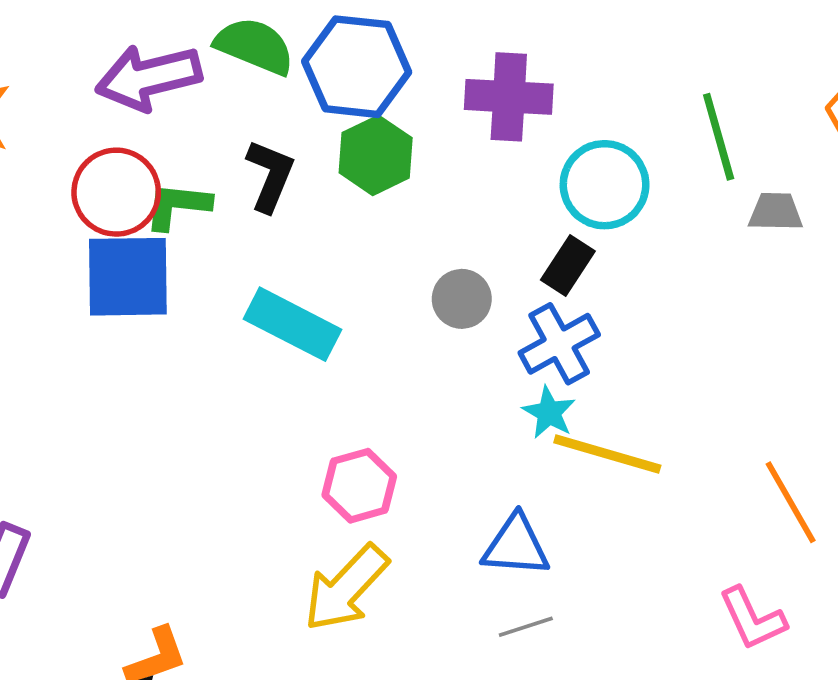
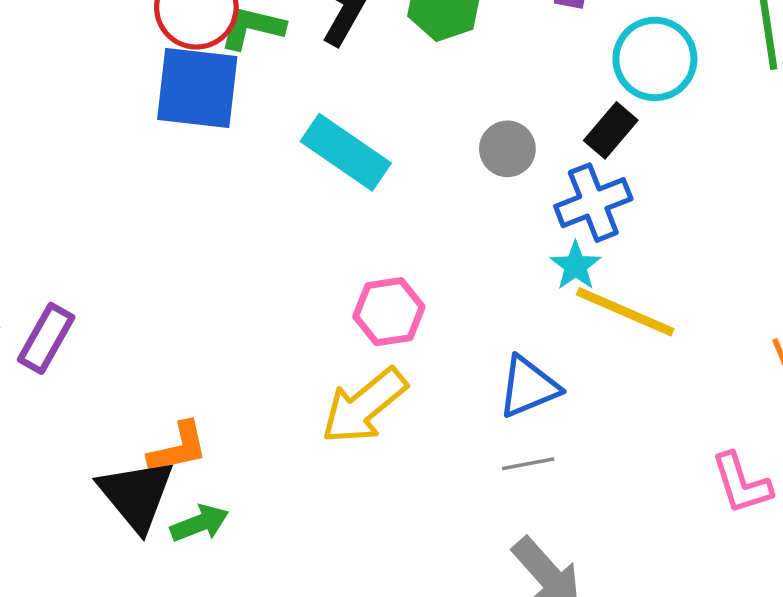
blue triangle: (516, 546) -> (528, 387), turned -34

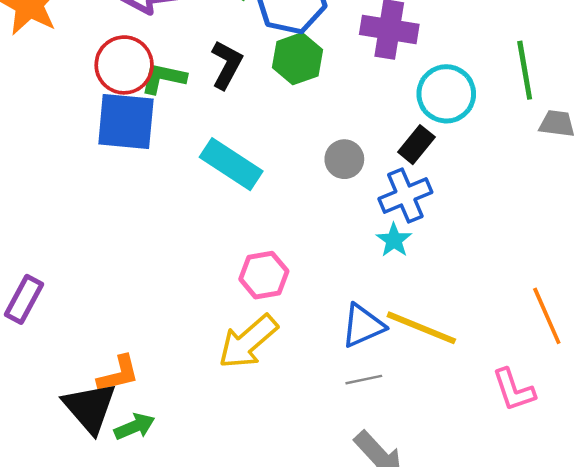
yellow line: (625, 312) -> (421, 328), moved

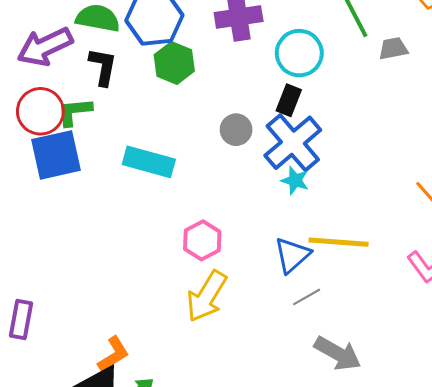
black L-shape: (227, 65) -> (103, 67), moved
blue cross: (405, 196) -> (293, 143), size x1.4

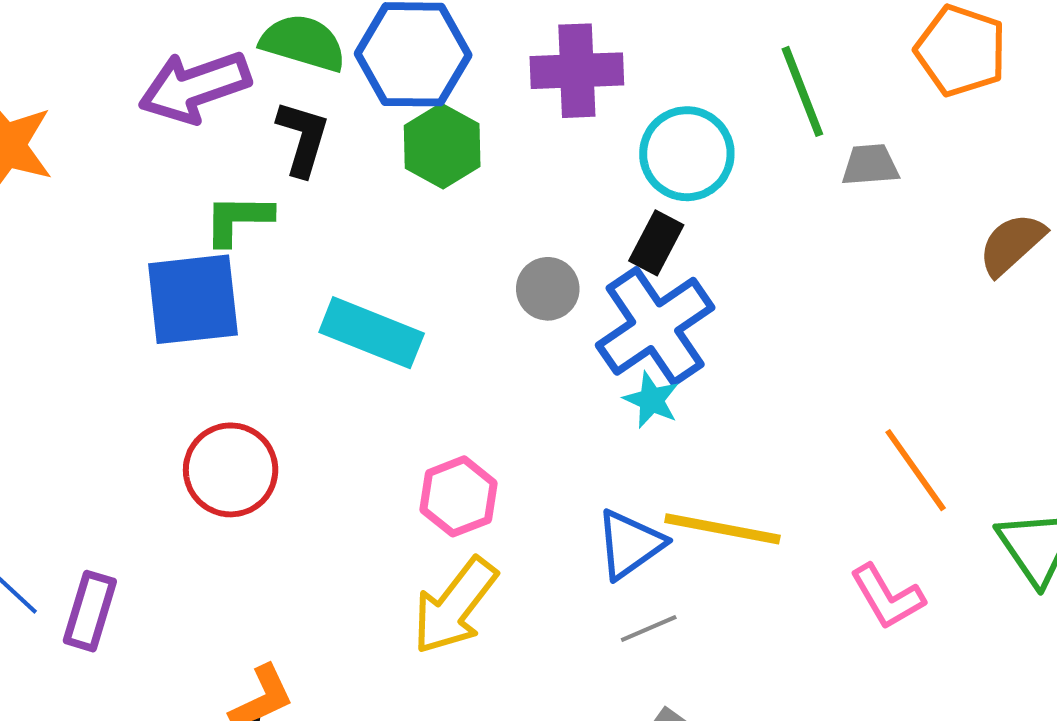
red circle: (40, 111) -> (231, 470), moved

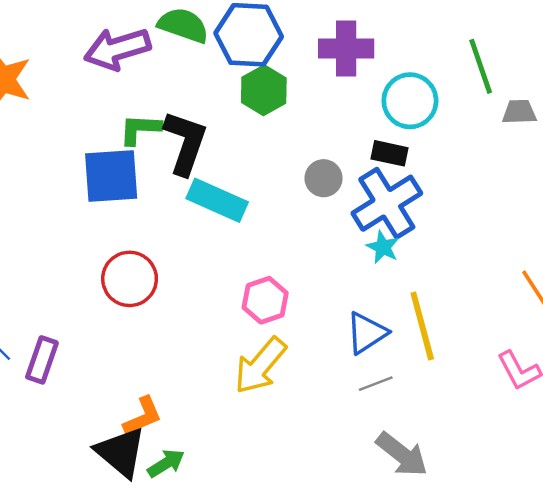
black L-shape: (303, 138) -> (185, 143), moved, size x1.4
black rectangle: (656, 243) -> (390, 153), turned 72
yellow line: (722, 529) -> (422, 326), turned 62

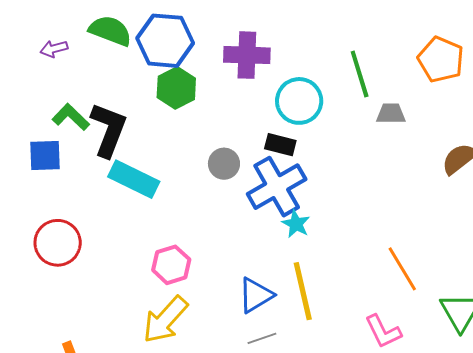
purple arrow: (117, 49) -> (54, 49), size x0.5
green L-shape: (140, 129) -> (71, 117), turned 39
blue square: (111, 176) -> (45, 156), size x0.7
cyan star: (383, 247) -> (296, 224), moved

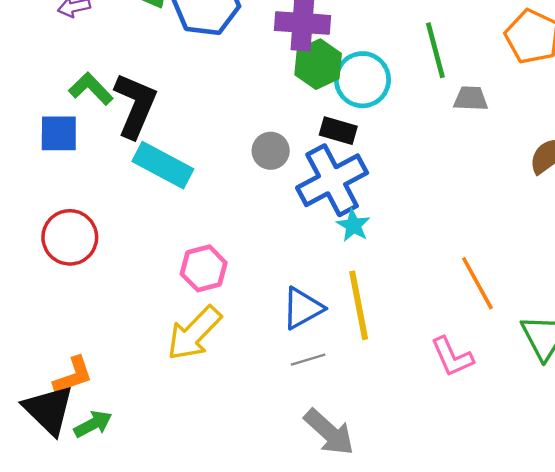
green hexagon: (176, 88) -> (318, 64), moved

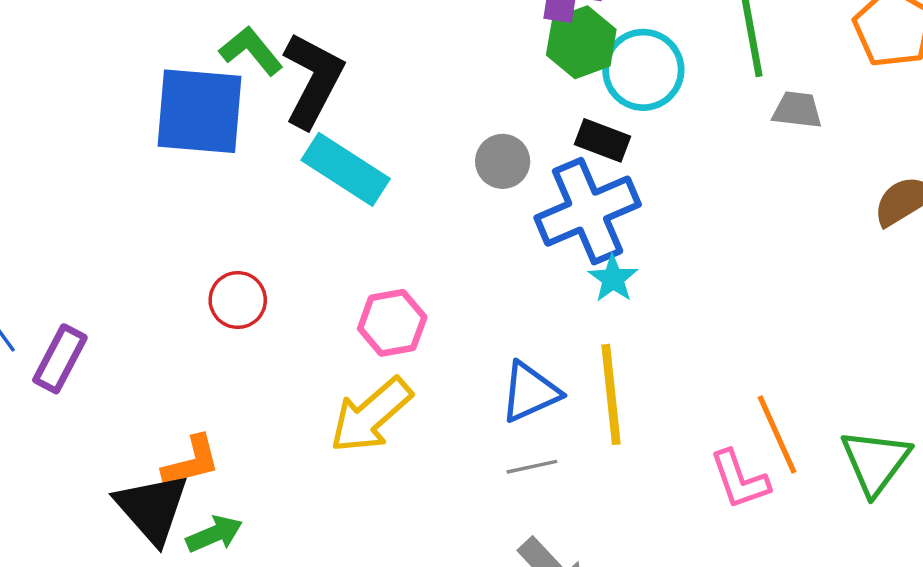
blue square: (59, 133) -> (200, 111), size x1.6
red circle: (70, 237) -> (238, 300), moved, size x0.7
orange line: (477, 283) -> (777, 434), moved

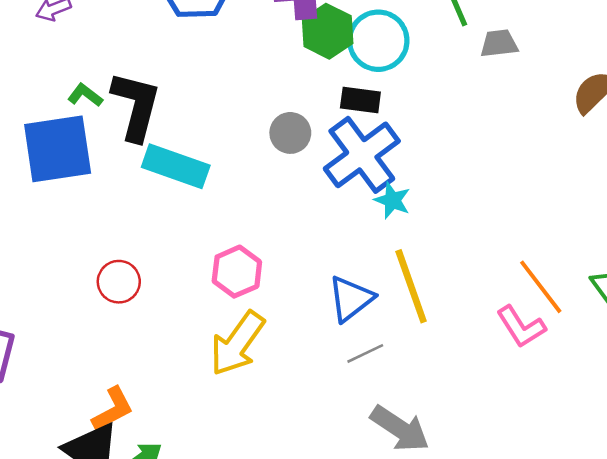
green L-shape: (251, 51) -> (85, 95), size x0.7

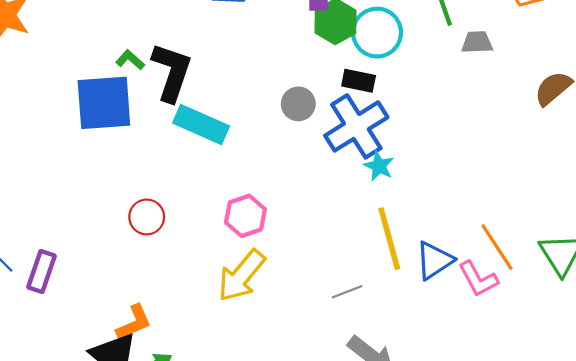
blue triangle: (351, 299) -> (434, 260), moved

